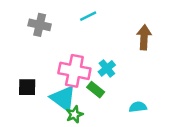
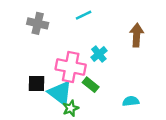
cyan cross: (107, 68) -> (99, 54), moved
black square: (27, 87) -> (36, 83), moved

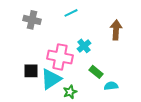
green rectangle: (91, 85) -> (96, 72), moved
cyan triangle: (60, 93) -> (51, 79), turned 50
green star: (71, 108) -> (70, 92), moved

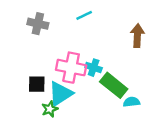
cyan cross: (84, 46) -> (94, 68), moved, turned -32
green rectangle: (96, 72) -> (114, 85), size x1.6
green star: (70, 92) -> (50, 109), moved

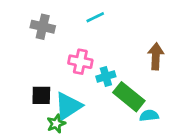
brown arrow: (137, 36) -> (156, 56), moved
pink cross: (71, 68) -> (80, 62), moved, size x0.7
cyan cross: (94, 68) -> (106, 76), turned -35

